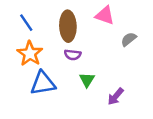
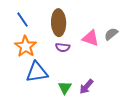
pink triangle: (105, 15) -> (91, 38), moved
green triangle: (87, 80) -> (65, 88), moved
purple arrow: (116, 96) -> (86, 87), moved

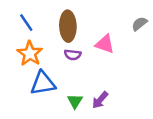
gray semicircle: (111, 34) -> (139, 24), moved

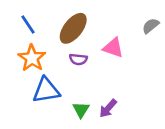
brown ellipse: (68, 26) -> (73, 28), turned 40

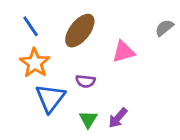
pink triangle: (113, 48) -> (123, 52), turned -35
purple semicircle: (78, 59) -> (85, 81), moved
blue triangle: (46, 90) -> (50, 98), turned -44

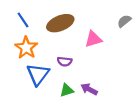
brown ellipse: (80, 31) -> (60, 23), turned 30
purple arrow: (118, 118) -> (89, 89), turned 77
green triangle: (88, 119) -> (67, 90), turned 40

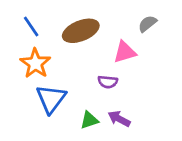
gray semicircle: (124, 21) -> (147, 24), moved
purple semicircle: (65, 62) -> (108, 82), moved

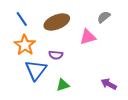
purple semicircle: (108, 82) -> (56, 55), moved
purple arrow: (119, 119) -> (109, 84), moved

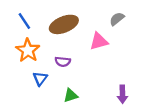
blue triangle: (36, 70) -> (40, 79), size x0.6
purple arrow: (109, 84) -> (122, 94), turned -119

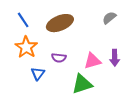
pink triangle: (99, 41) -> (93, 61), moved
purple arrow: (122, 94) -> (115, 58), moved
green triangle: (71, 95) -> (82, 84), moved, size x1.5

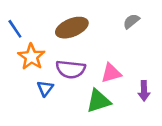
blue line: (23, 20) -> (15, 29), moved
purple semicircle: (59, 58) -> (71, 69), size x1.6
purple arrow: (115, 58) -> (144, 91), moved

